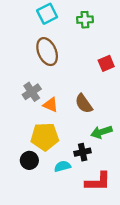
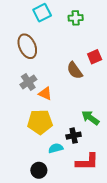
brown ellipse: (47, 52) -> (27, 46), moved
brown semicircle: (84, 104) -> (75, 70), moved
green arrow: (101, 132) -> (90, 118), turned 54
black circle: (29, 160) -> (39, 170), moved

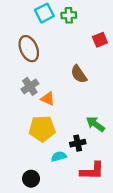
green cross: (76, 18) -> (69, 15), moved
red square: (95, 57) -> (100, 40), moved
black circle: (39, 170) -> (31, 179), moved

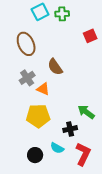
brown semicircle: (79, 74) -> (55, 67), moved
cyan semicircle: (59, 156) -> (57, 148), moved, turned -136
red L-shape: (92, 171) -> (83, 154), turned -65
black circle: (31, 179) -> (35, 155), moved

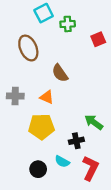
green cross: (62, 14) -> (68, 24), moved
gray cross: (27, 78) -> (15, 96), moved, turned 35

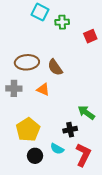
cyan square: (44, 13) -> (40, 12), turned -36
brown ellipse: (28, 48) -> (27, 62), moved, turned -70
yellow pentagon: (41, 127) -> (28, 130), moved, turned -30

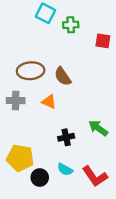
red square: (90, 36) -> (103, 41), turned 32
yellow pentagon: (28, 130) -> (20, 158), moved, turned -30
black cross: (70, 130) -> (66, 137), moved
red L-shape: (83, 155) -> (95, 176), turned 120

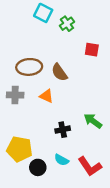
green cross: (71, 25) -> (67, 24), turned -32
red square: (103, 41) -> (92, 50), moved

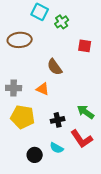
brown ellipse: (29, 67) -> (20, 40), moved
yellow pentagon: (19, 149) -> (23, 117), moved
red L-shape: (90, 166) -> (82, 139), moved

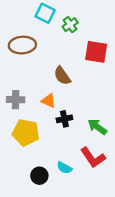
red square: (85, 46) -> (96, 52), size x1.5
black cross: (58, 120) -> (64, 119), moved

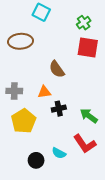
green cross: (70, 25) -> (84, 23), moved
orange triangle: (49, 101) -> (44, 92), turned -32
yellow pentagon: (26, 133) -> (24, 121), turned 30

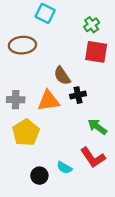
orange triangle: (44, 92) -> (49, 101), size x1.5
black cross: (59, 109) -> (78, 95), moved

